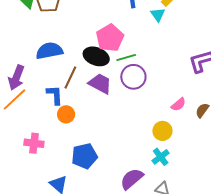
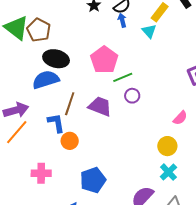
black ellipse: (96, 56) -> (56, 59), moved
purple circle: (133, 77) -> (132, 96), size x0.6
purple arrow: (16, 78) -> (16, 110), turned -120

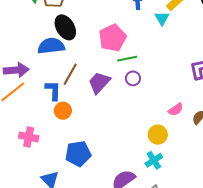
black ellipse: (56, 59) -> (65, 27), turned 35
purple trapezoid: (100, 106) -> (99, 83), turned -80

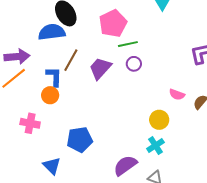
pink semicircle: (176, 109) -> (177, 94), turned 56
orange circle: (63, 111) -> (50, 95), moved

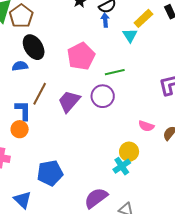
blue semicircle: (52, 32) -> (20, 66), size x0.6
green line: (128, 44) -> (115, 72), moved
purple circle: (134, 64) -> (103, 96), size x1.5
cyan cross: (155, 146) -> (122, 166), moved

